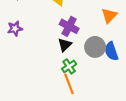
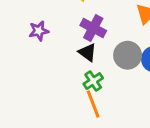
purple star: (15, 29) -> (39, 31), moved
black triangle: (65, 45) -> (87, 52), turned -40

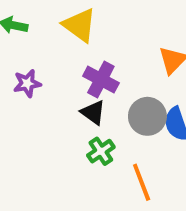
orange line: (93, 104) -> (142, 182), moved

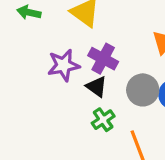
purple star: (27, 83) -> (64, 65), moved, size x1.4

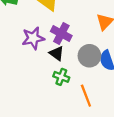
green cross: (103, 120) -> (61, 77), turned -35

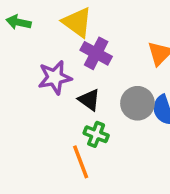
purple cross: (61, 33) -> (96, 53), moved
orange line: (86, 96) -> (81, 162), moved

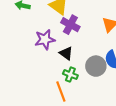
gray circle: (137, 103) -> (96, 66), moved

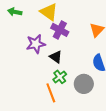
gray circle: (96, 66) -> (84, 84), moved
green cross: (70, 75) -> (60, 77), turned 32

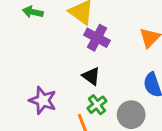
purple star: (36, 44) -> (43, 100), moved, turned 30

